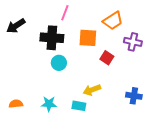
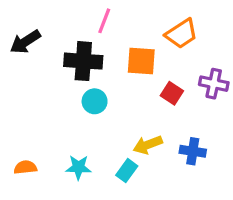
purple cross: (133, 42) -> (214, 84), moved
blue cross: (134, 96) -> (193, 151), moved
cyan rectangle: (79, 106) -> (127, 171), turned -64

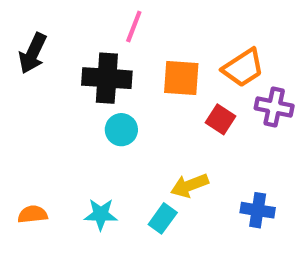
orange trapezoid: (182, 34) -> (243, 68), moved
black arrow: (25, 42) -> (33, 53), turned -32
blue cross: (193, 151) -> (258, 210), moved

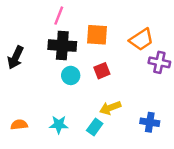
pink line: (134, 26) -> (59, 16), moved
black arrow: (33, 53) -> (16, 58), moved
orange square: (181, 78) -> (97, 35), moved
red square: (220, 119) -> (102, 71), moved, turned 35

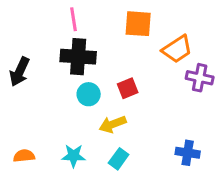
pink line: (59, 16) -> (74, 19), turned -30
orange square: (97, 35) -> (138, 24), moved
yellow arrow: (110, 108) -> (113, 124), moved

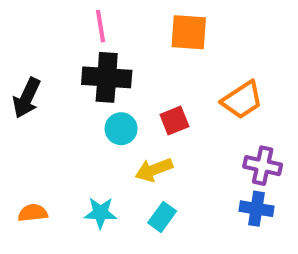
orange trapezoid: (177, 49) -> (242, 100), moved
purple cross: (200, 78) -> (263, 166), moved

